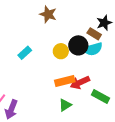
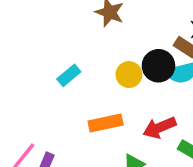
orange rectangle: (65, 81) -> (106, 123), moved

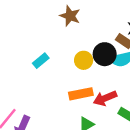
orange rectangle: (106, 123) -> (81, 94), moved

